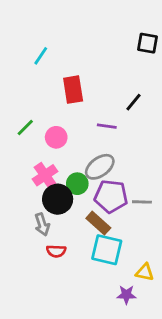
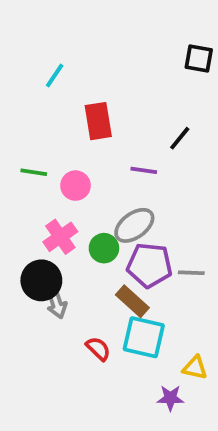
green line: (25, 127) -> (34, 172), turned 54
black circle: (58, 199) -> (41, 280), moved
red semicircle: (56, 251) -> (98, 349), moved, turned -138

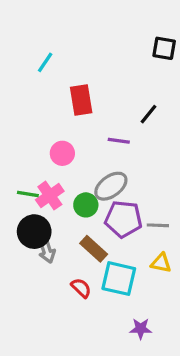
green line: (34, 172) -> (28, 194), moved
brown rectangle: (132, 301) -> (94, 249), moved
yellow triangle: (195, 368) -> (161, 263), moved

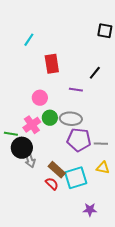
gray ellipse: (111, 186) -> (71, 119), turned 40
green line: (28, 194) -> (11, 134), moved
green circle: (86, 205) -> (50, 118), moved
brown rectangle: (94, 249) -> (57, 170), moved
cyan square: (119, 279) -> (76, 178), turned -30

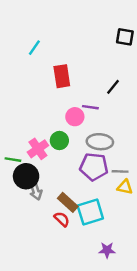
pink circle: (40, 98) -> (75, 117), moved
gray ellipse: (71, 119) -> (100, 142), moved
yellow triangle: (103, 168) -> (125, 187), moved

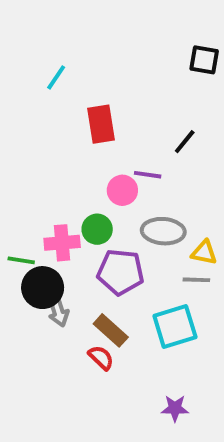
pink cross: (38, 149) -> (62, 243), turned 30
purple pentagon: (94, 167) -> (120, 272), moved
yellow triangle: (125, 187) -> (204, 253), moved
cyan square: (90, 212) -> (175, 326), moved

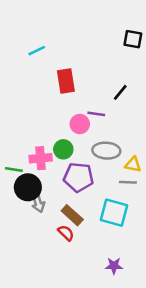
cyan line: (56, 77) -> (37, 51), turned 30
cyan square: (175, 326) -> (114, 213), turned 32

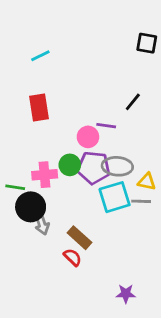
red rectangle: (66, 81) -> (39, 108), moved
purple pentagon: (78, 177) -> (94, 168), moved
cyan square: (114, 213) -> (115, 197), moved, turned -32

